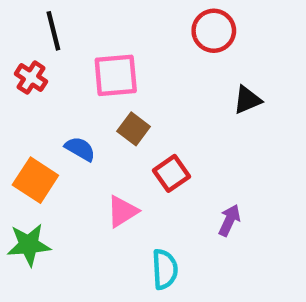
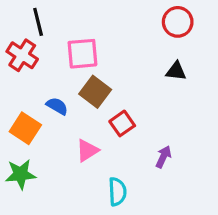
red circle: (214, 31) -> (178, 22), moved
red cross: (31, 78) -> (22, 55), size x1.4
black triangle: (247, 100) -> (176, 71), turned 30
brown square: (134, 129) -> (95, 92), size x1.4

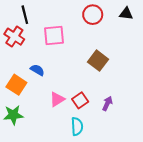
red circle: (178, 22) -> (93, 15), moved
black triangle: (176, 71) -> (126, 14), moved
brown square: (95, 92) -> (98, 61), moved
red square: (122, 123) -> (80, 100), moved

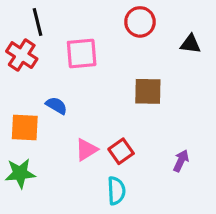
black triangle: (126, 14) -> (190, 44), moved
brown square: (98, 61) -> (148, 91), turned -36
orange square: (16, 85) -> (25, 128), turned -30
purple arrow: (107, 103) -> (181, 161), moved

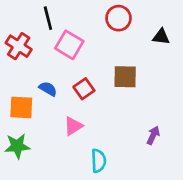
black line: (37, 22) -> (48, 18), moved
pink square: (82, 53) -> (69, 45), turned 36
red square: (121, 151) -> (84, 89), moved

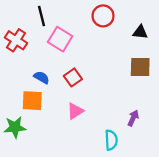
brown square: (125, 77) -> (140, 67), moved
orange square: (21, 107) -> (32, 101), moved
pink triangle: (73, 126) -> (75, 111), moved
cyan semicircle: (99, 161) -> (111, 140), moved

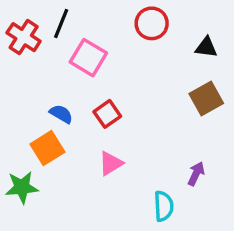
black line: (42, 16) -> (61, 23), turned 36
red cross: (16, 40) -> (24, 37), moved
brown square: (140, 67) -> (206, 99), turned -30
orange square: (32, 101) -> (47, 148), turned -35

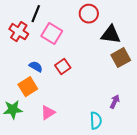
red cross: (24, 37) -> (19, 32), moved
black triangle: (206, 47) -> (111, 35), moved, size x1.5
pink triangle: (111, 163) -> (48, 113), moved

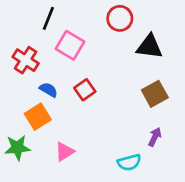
red cross: (19, 32) -> (26, 60), moved
brown square: (121, 58) -> (155, 94), moved
cyan semicircle: (96, 121) -> (129, 162), turned 78

